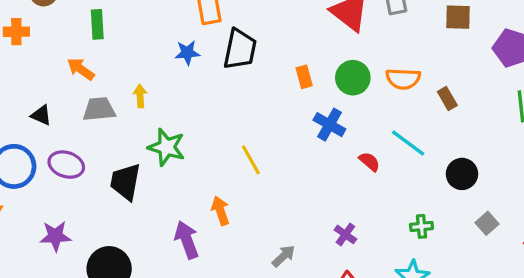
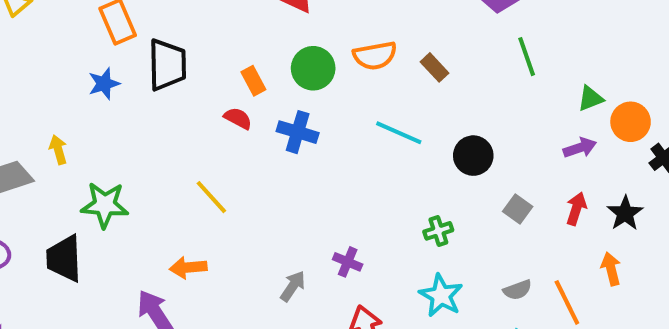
red semicircle: (369, 162) -> (238, 118), moved
orange arrow: (220, 211) -> (188, 268), turned -64
gray arrow: (284, 256) -> (293, 286), moved

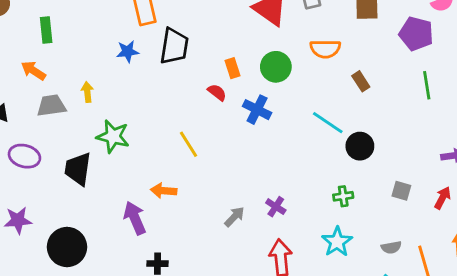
orange semicircle: (375, 56) -> (325, 49), moved
black circle: (473, 156) -> (360, 146), moved
gray square: (518, 209) -> (401, 191), turned -30

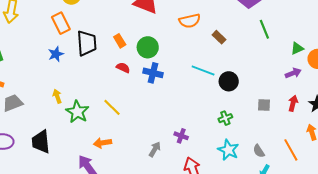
green circle: (276, 67) -> (148, 47), moved
orange rectangle: (232, 68) -> (120, 41), moved
yellow arrow: (87, 92) -> (57, 96), moved
green star: (113, 136) -> (77, 112), moved, turned 30
gray semicircle: (391, 247) -> (259, 151), moved, turned 80

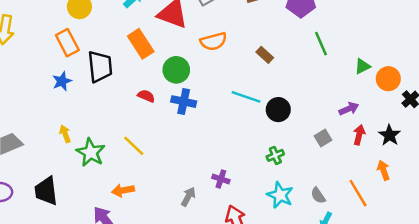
orange semicircle: (190, 21) -> (213, 41), moved
orange rectangle: (120, 41) -> (141, 44), moved, size x1.6
purple arrow: (293, 73) -> (349, 109), moved
gray square: (264, 105) -> (323, 138), turned -32

